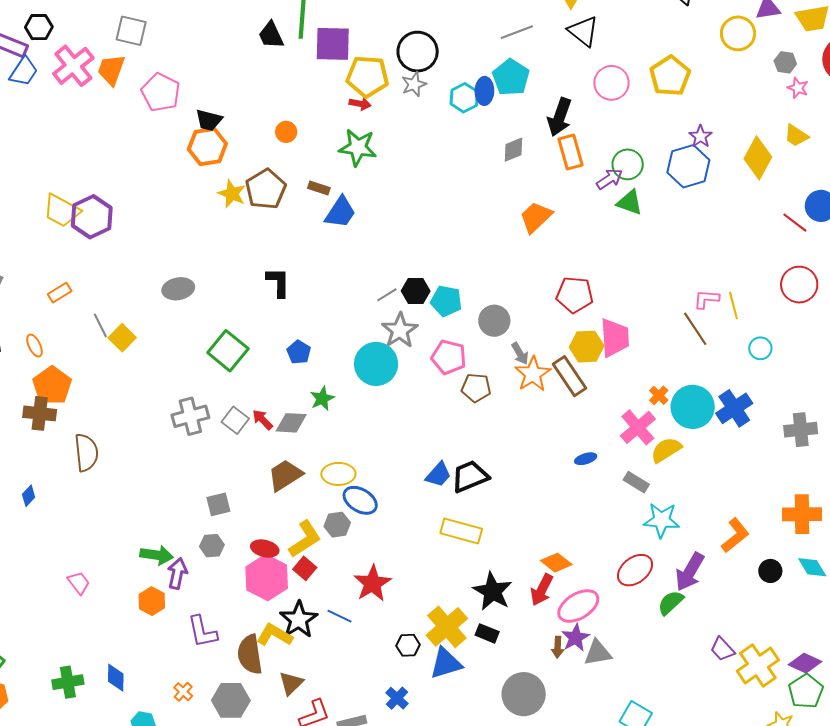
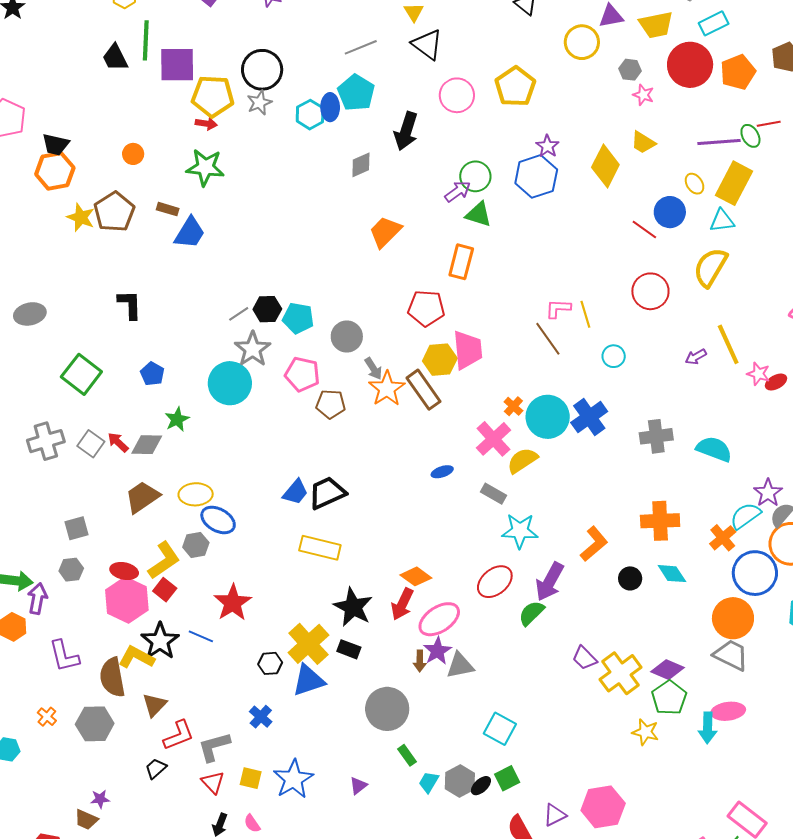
orange rectangle: (570, 152) -> (461, 262), moved, turned 32

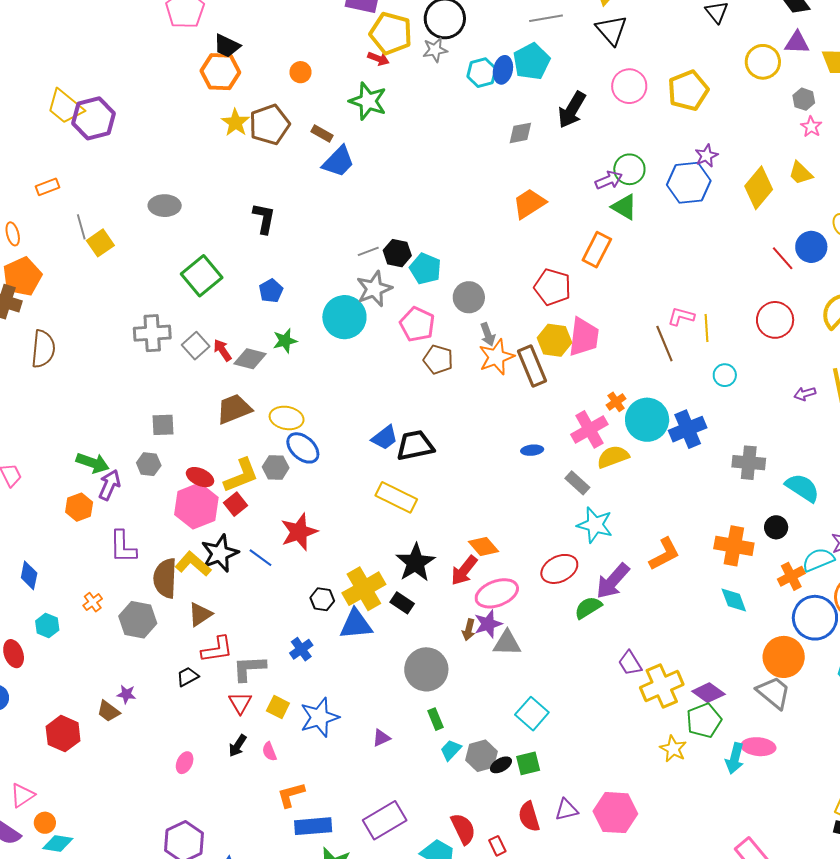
black circle: (630, 578) -> (776, 527), moved

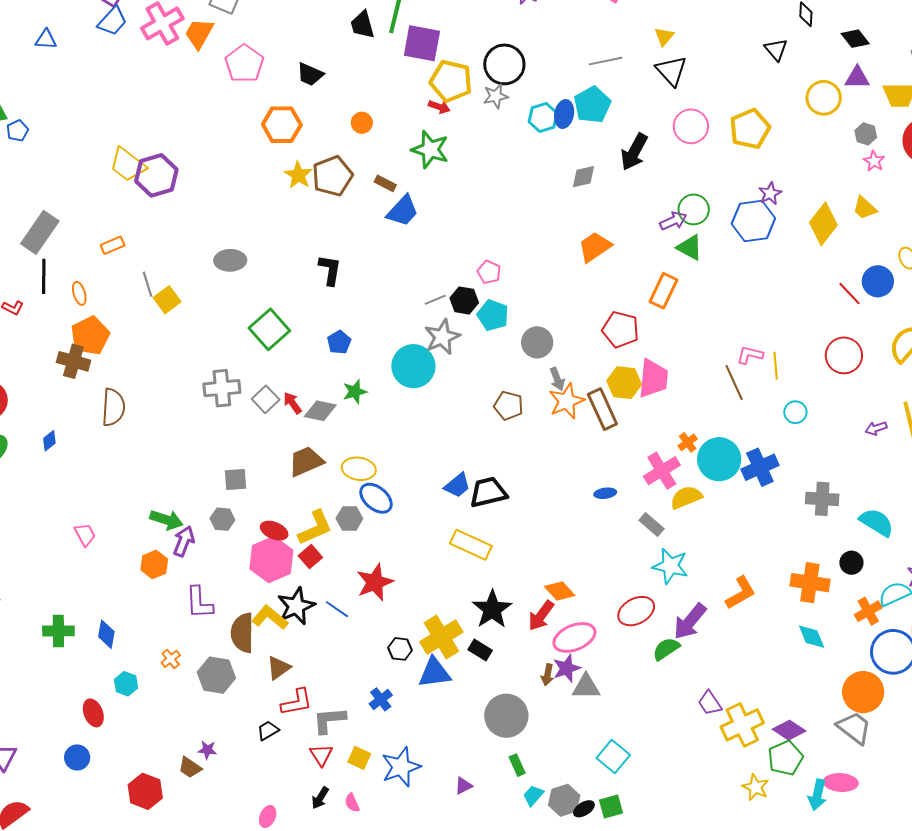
black trapezoid: (227, 46) -> (310, 74), moved
pink pentagon: (417, 324) -> (489, 272), moved, size x0.7

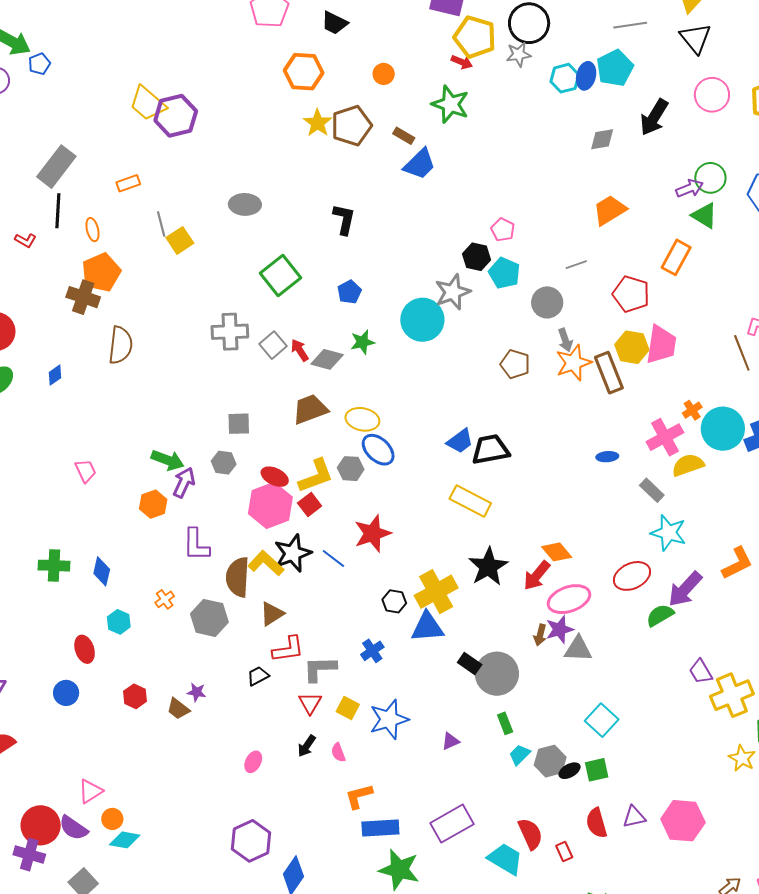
gray line: (435, 300) -> (576, 265), moved
black rectangle: (480, 650) -> (470, 663), moved
red hexagon: (145, 791) -> (135, 696), moved, size x0.7

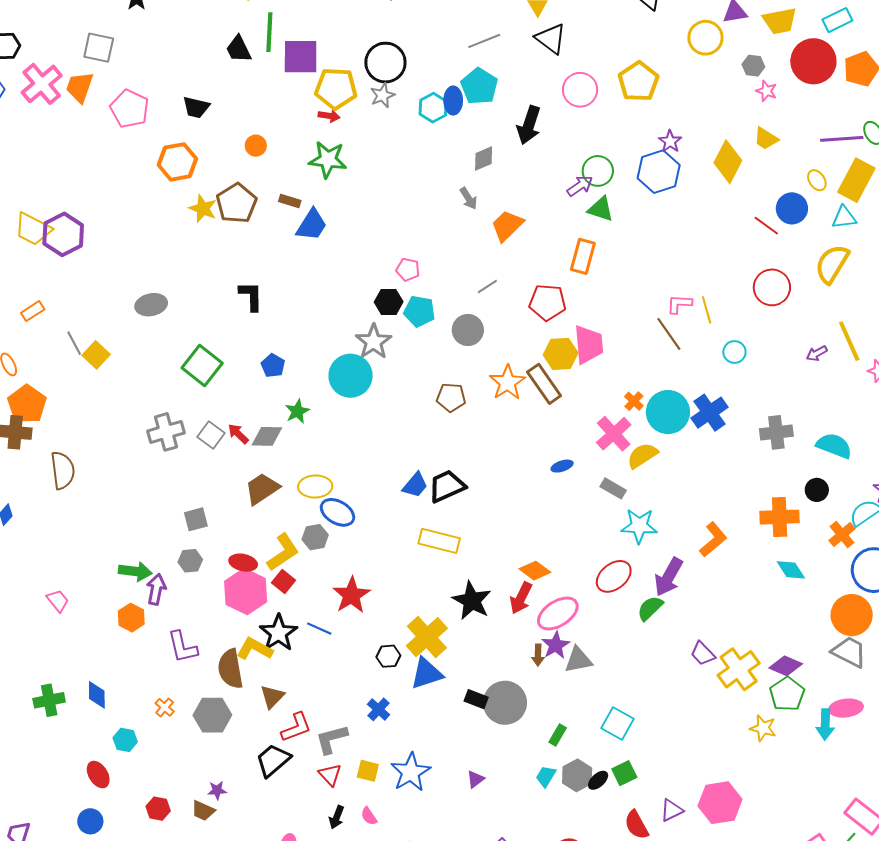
gray arrow: (565, 340) -> (468, 198), moved
black trapezoid: (258, 676) -> (273, 760), size x1.6
green rectangle: (505, 723) -> (558, 735), moved, turned 65

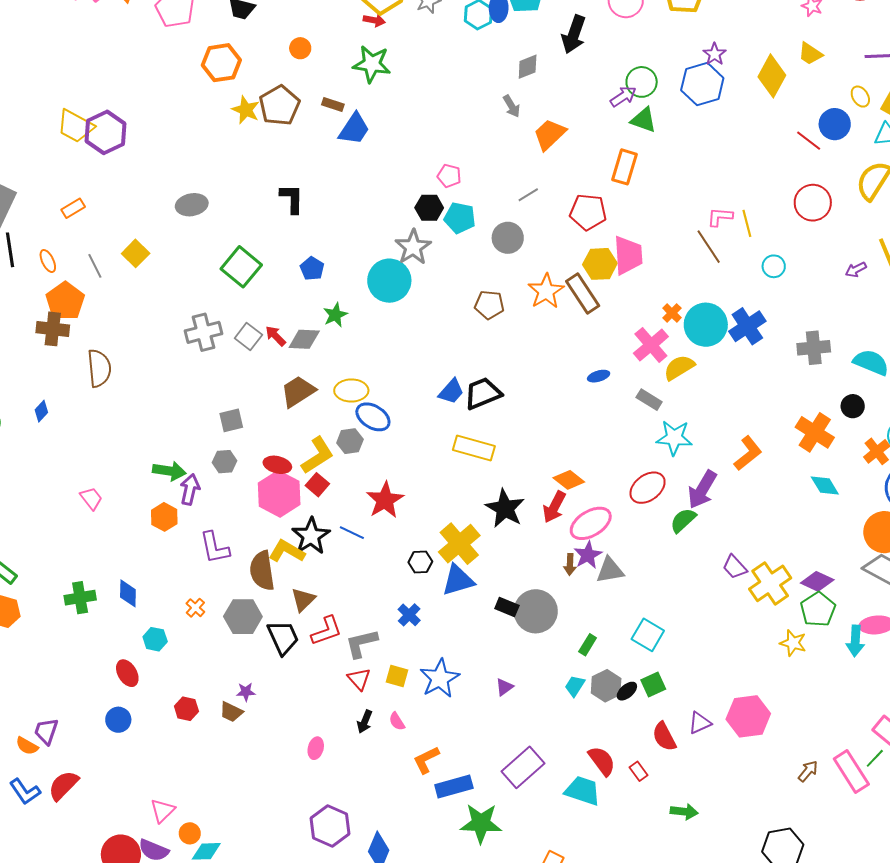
gray line: (74, 343) -> (95, 266), moved
orange cross: (780, 517) -> (815, 432), turned 33
black trapezoid: (273, 760) -> (283, 638), moved, turned 105

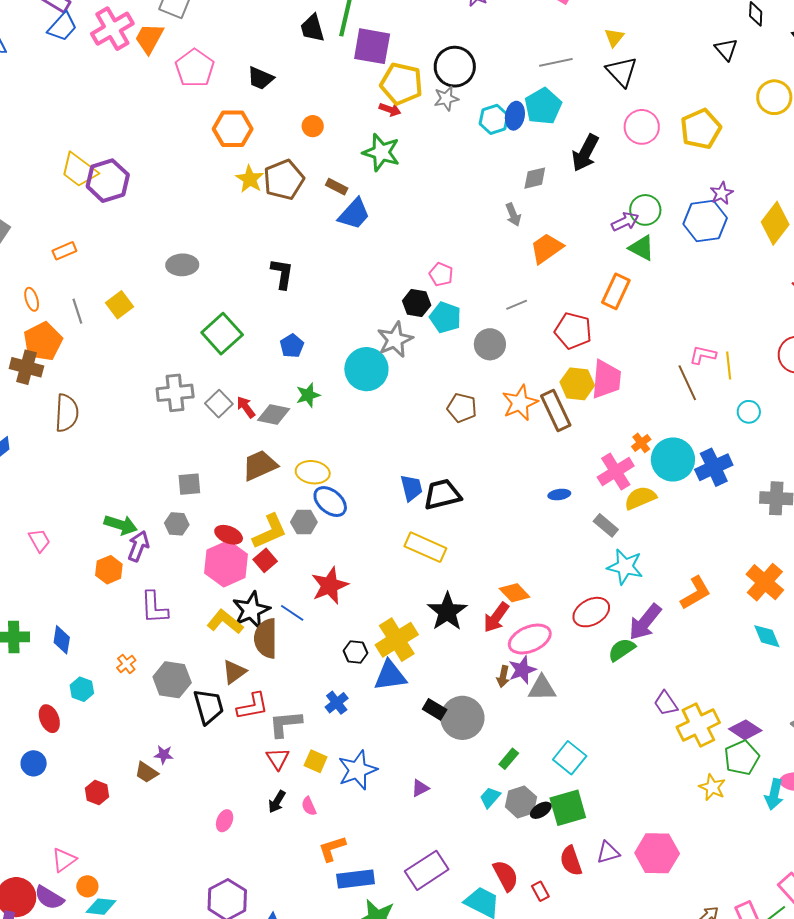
blue trapezoid: (451, 391) -> (411, 488), turned -64
brown semicircle: (262, 571) -> (266, 638), moved
green square: (653, 685) -> (568, 808), size x1.5
red hexagon: (186, 709) -> (97, 792), moved

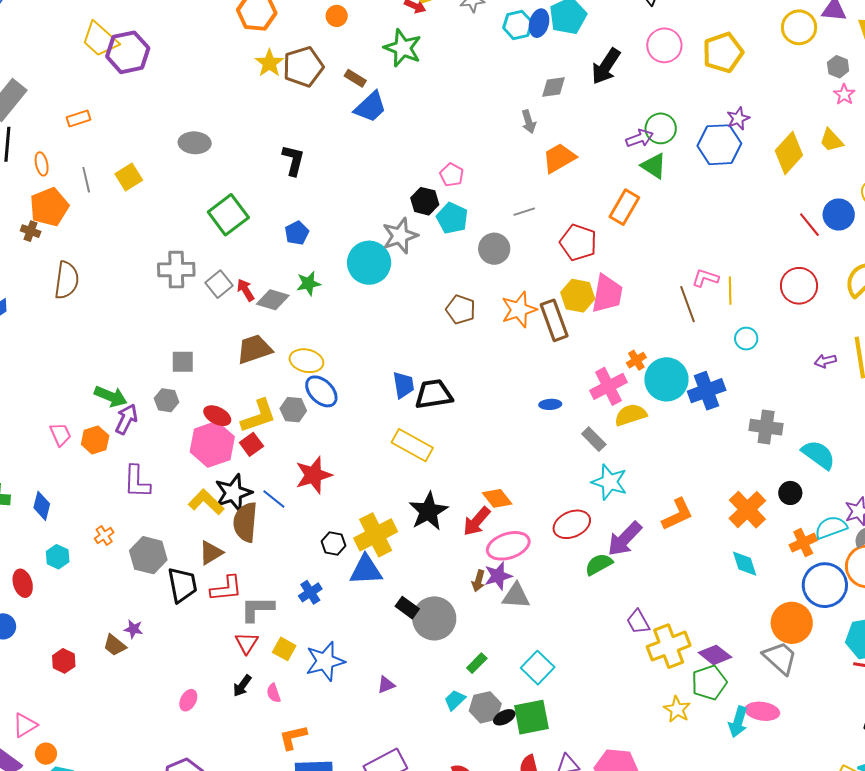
brown cross: (26, 367) -> (31, 231), size x0.6
pink trapezoid: (39, 540) -> (60, 434), moved

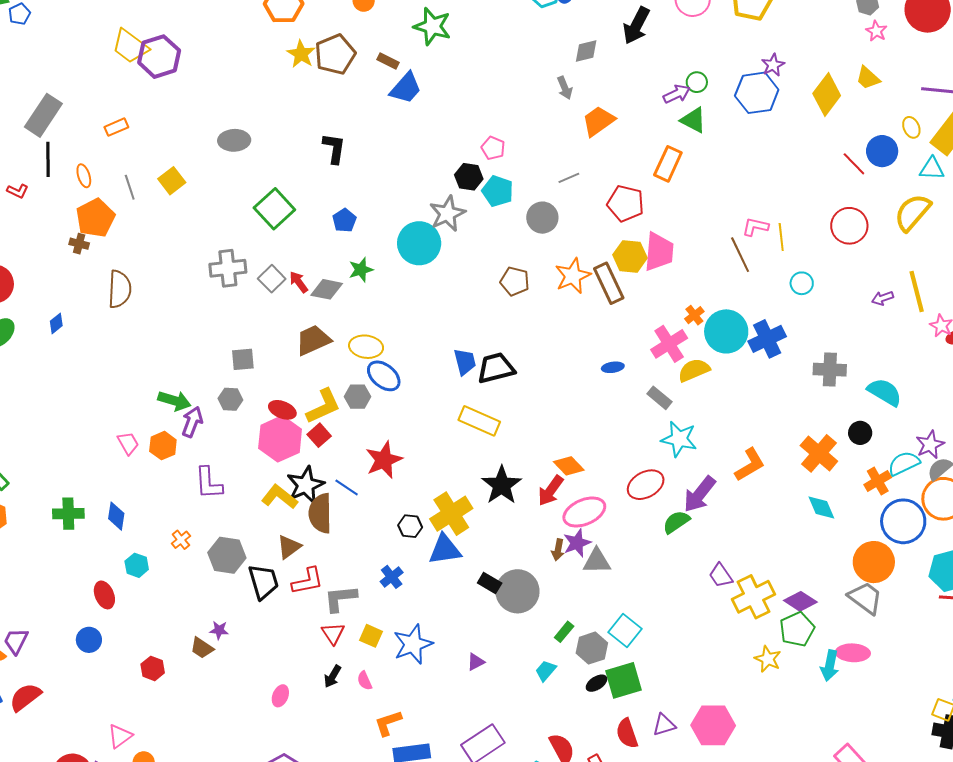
green circle: (661, 128) -> (697, 82), size x0.7
gray hexagon: (485, 707) -> (592, 648), moved

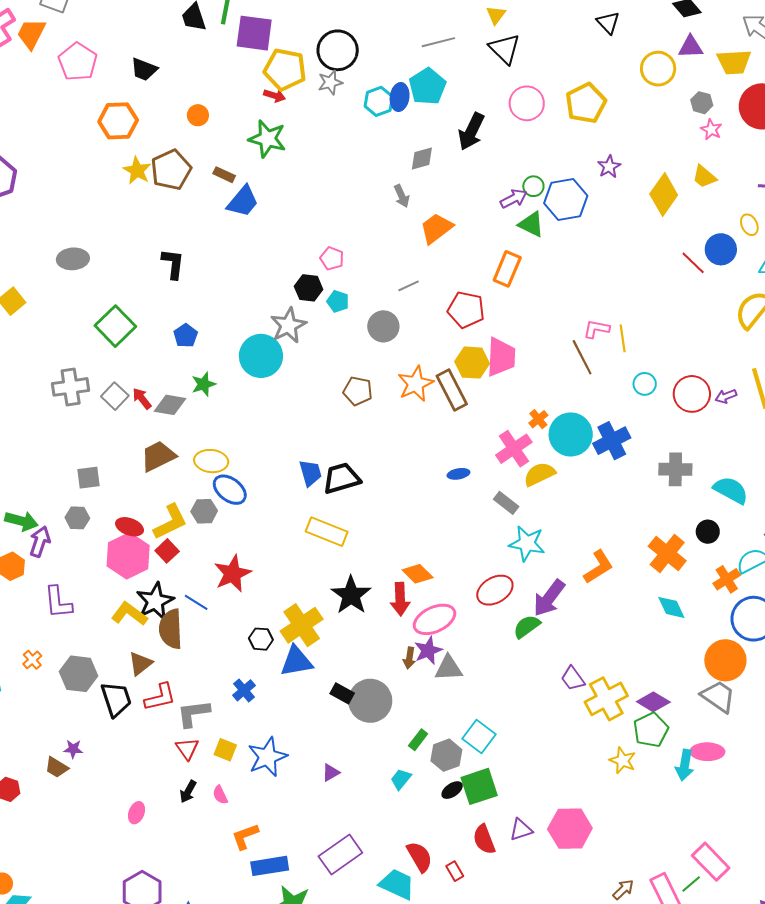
blue hexagon: (757, 93) -> (566, 200), moved
cyan pentagon: (498, 191) -> (338, 301), size x0.7
red circle: (849, 226) -> (692, 394), moved
red arrow: (551, 491) -> (400, 599), turned -36

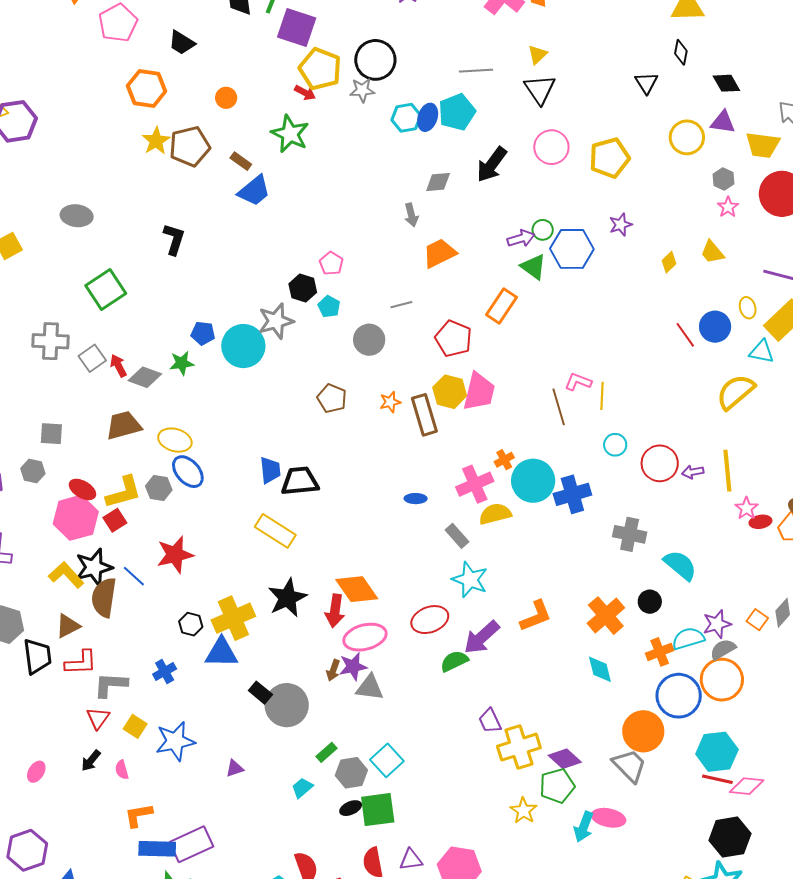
yellow diamond: (664, 194) -> (669, 262), size x0.5
blue pentagon: (186, 336) -> (203, 333), moved, turned 30
orange star: (416, 384) -> (390, 402), size x0.6
orange diamond: (418, 574) -> (357, 589), size x1.4
purple rectangle: (340, 854) -> (191, 844), moved

